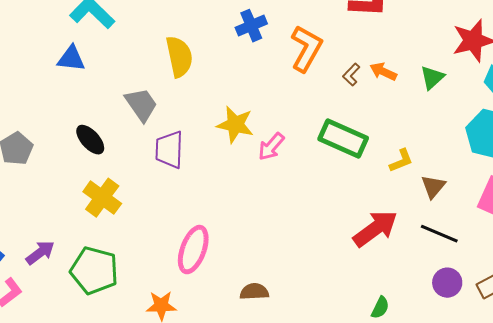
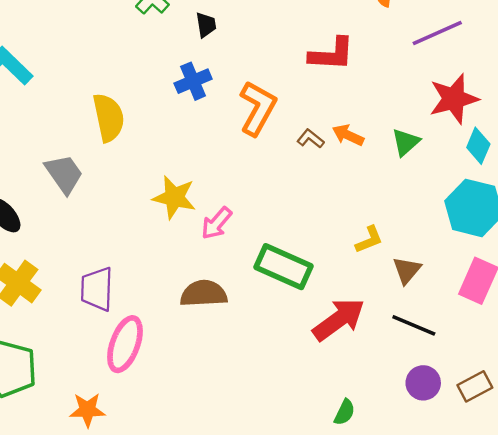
brown L-shape: (351, 75) -> (310, 139), turned 85
green rectangle: (343, 139) -> (283, 267), moved
purple trapezoid: (169, 150) -> (97, 289), moved
brown semicircle: (254, 292) -> (204, 294), moved, size x1.4

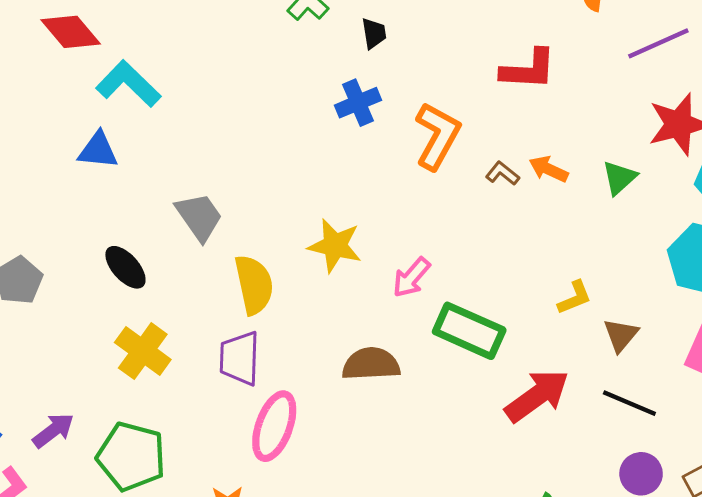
yellow semicircle: (109, 118) -> (254, 285), moved
pink arrow: (217, 223) -> (411, 277), moved

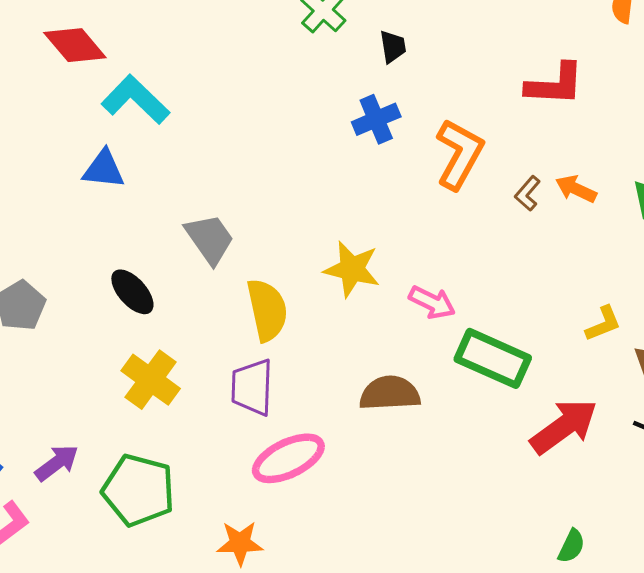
brown L-shape: (502, 173) -> (528, 193), turned -88
pink arrow: (411, 277) -> (432, 302), turned -105
pink ellipse: (274, 426) -> (288, 458), turned 44

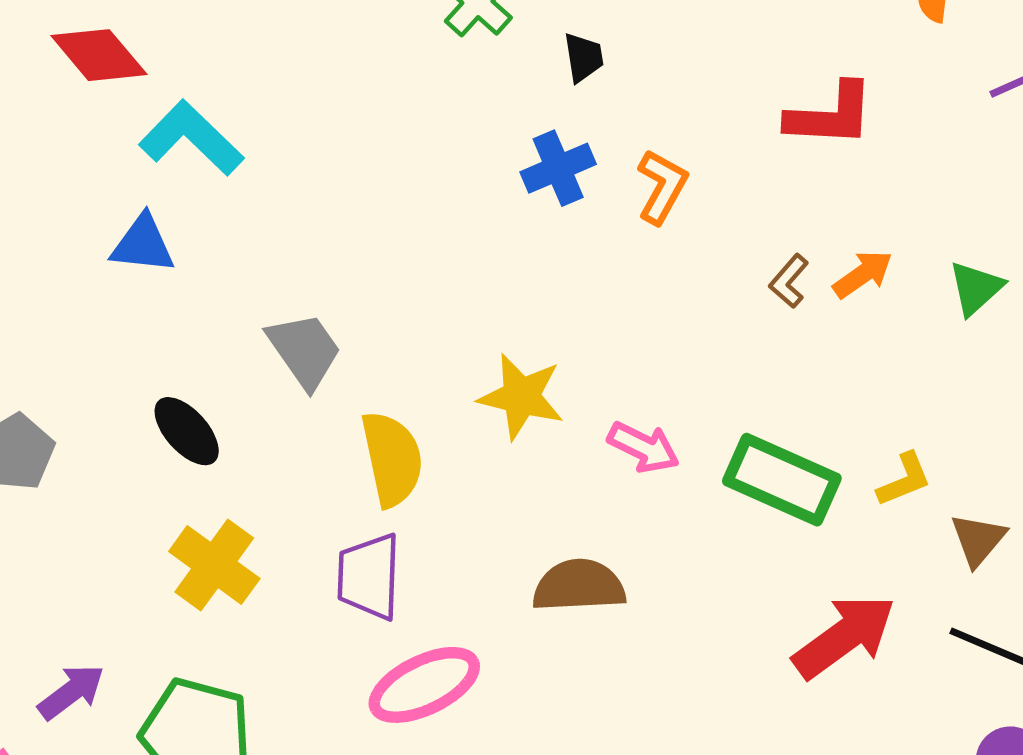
orange L-shape: (459, 154) -> (662, 187), moved, size x0.7
orange arrow: (576, 189) -> (863, 274), turned 120
green rectangle: (493, 358) -> (782, 480), moved

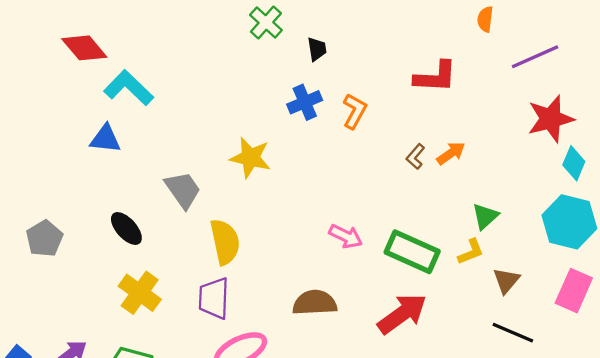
green triangle: (976, 288) -> (485, 216), moved
yellow star: (521, 397) -> (250, 158), moved
red arrow: (844, 636) -> (402, 314), moved

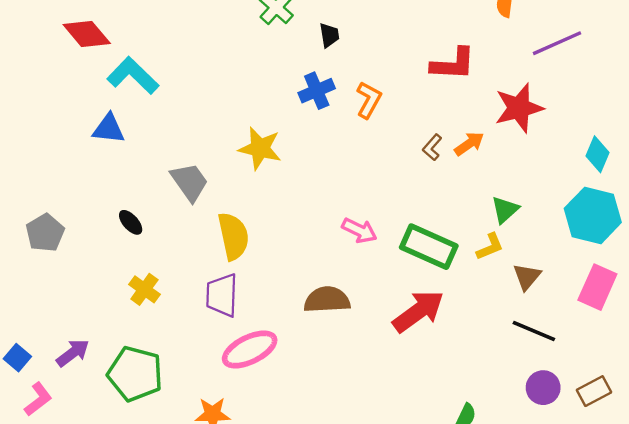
red star: (551, 119) -> (519, 108), moved
black ellipse: (126, 229) -> (131, 222), size x0.7
yellow cross: (140, 293) -> (144, 289), size x0.7

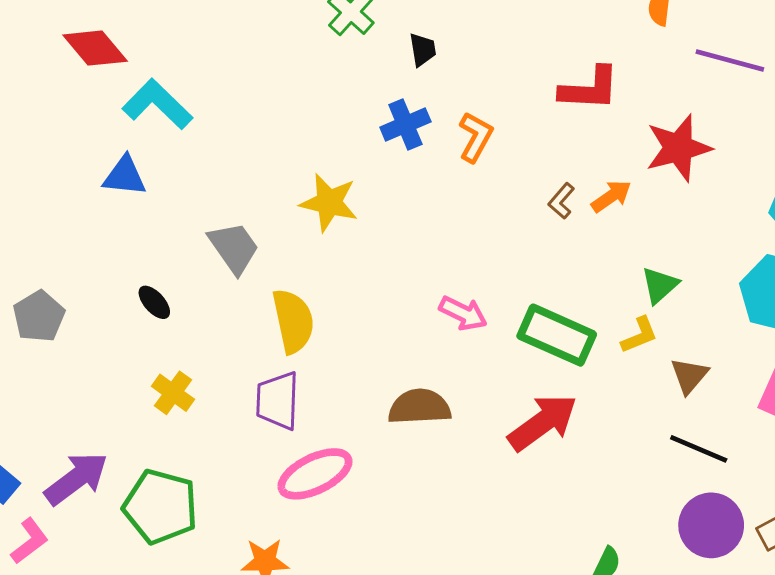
purple line: (557, 43) -> (730, 61), turned 39
purple arrow: (73, 353) -> (76, 479), size x1.4
purple circle: (543, 388) -> (711, 525), size x1.4

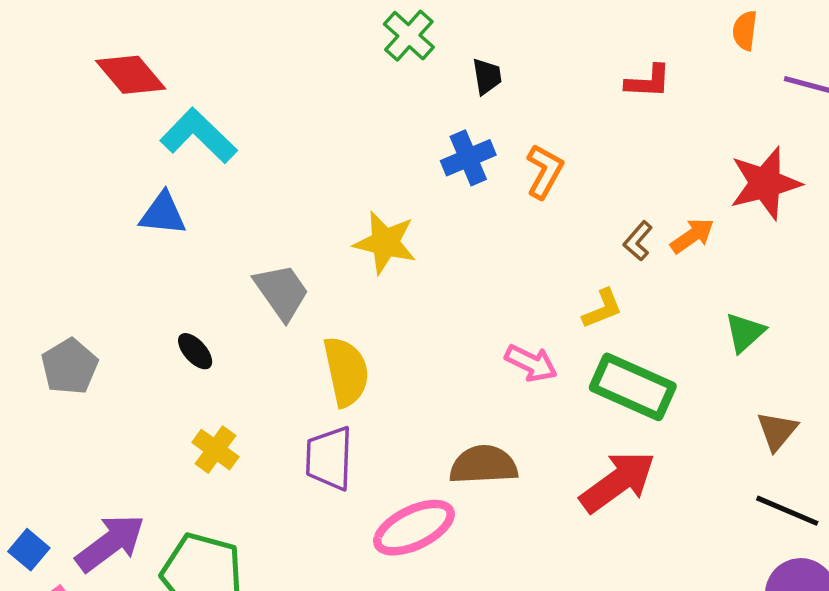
red L-shape: (589, 89) -> (648, 81), moved, size x0.7
yellow L-shape: (639, 335) -> (602, 309), moved
pink ellipse: (315, 474) -> (414, 528), moved

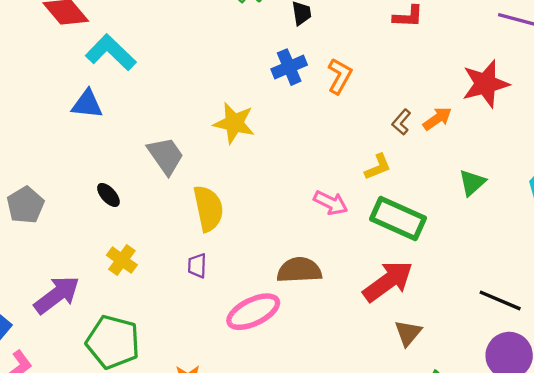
brown triangle: (777, 431) -> (408, 333), moved
purple trapezoid: (329, 458) -> (197, 266), size x0.6
purple arrow: (110, 543) -> (57, 295), moved

